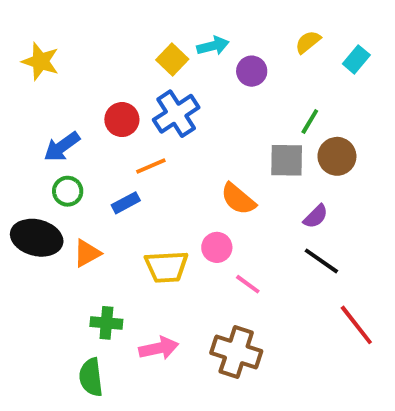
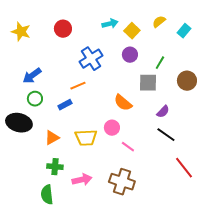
yellow square: (172, 59) -> (132, 31), moved
purple circle: (252, 71) -> (130, 55), moved
red circle: (122, 120) -> (63, 29), moved
brown circle: (337, 156) -> (187, 81), moved
orange triangle: (87, 253) -> (52, 138), moved

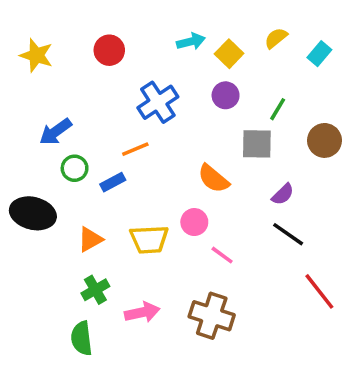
green circle: (35, 99) -> (75, 168), moved
green cross: (55, 167) -> (95, 290), turned -35

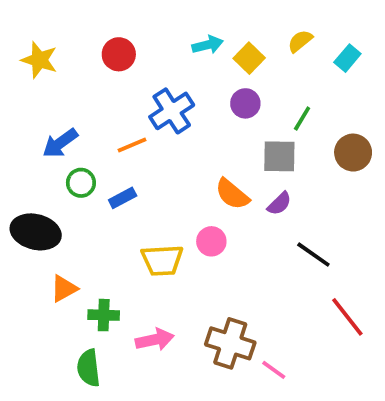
orange line: (135, 149) -> (132, 145), moved
purple semicircle: (283, 194) -> (279, 204), moved
orange triangle: (90, 239) -> (64, 289), moved
pink line: (222, 255) -> (274, 370), moved
green cross: (95, 290) -> (104, 315), turned 32

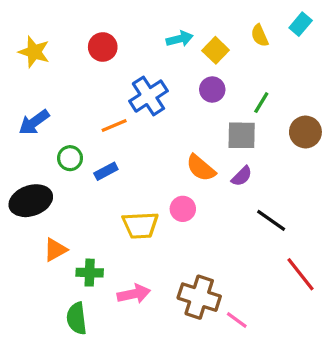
yellow semicircle: (300, 41) -> (260, 36), turned -75
cyan rectangle: (347, 58) -> (301, 24), moved
blue arrow: (60, 143) -> (34, 122), moved
black ellipse: (36, 232) -> (31, 201), turned -33

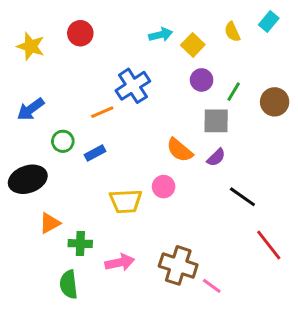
red circle: (103, 47) -> (80, 33), moved
purple circle: (212, 89) -> (202, 80), moved
brown circle: (305, 132) -> (275, 102), moved

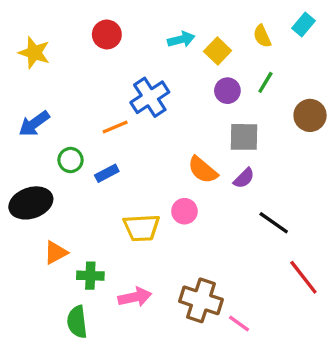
red circle: (80, 33) -> (107, 34), moved
green line: (234, 92) -> (265, 82), moved

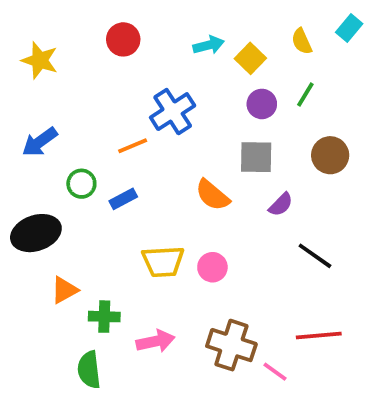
brown circle: (310, 115) -> (330, 155), moved
gray square: (244, 137) -> (256, 157), moved
orange semicircle: (203, 170) -> (212, 195), moved
pink circle: (184, 211) -> (212, 267), moved
red line: (303, 277) -> (319, 336), moved, turned -57

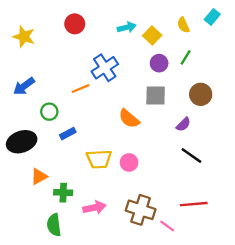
blue rectangle: (123, 199) -> (68, 134), moved
purple semicircle: (281, 205) -> (183, 124), moved

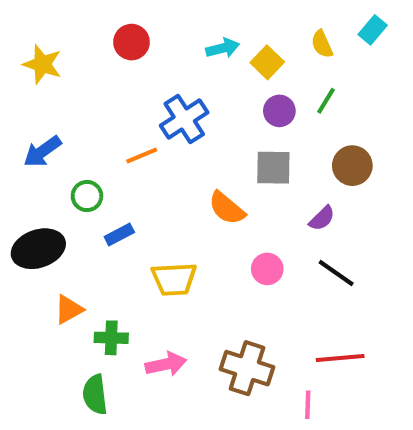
pink circle: (129, 162) -> (267, 269), moved
pink line: (167, 226) -> (308, 405), moved, turned 56

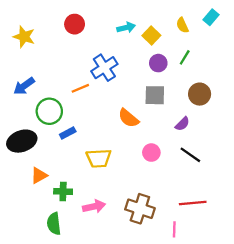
green circle: (87, 196) -> (49, 111), size x1.5

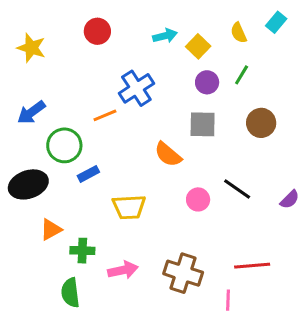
purple semicircle: (182, 124) -> (290, 199), moved
black line: (190, 155) -> (237, 189), moved

